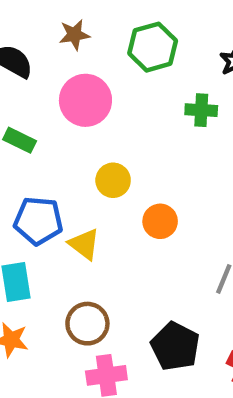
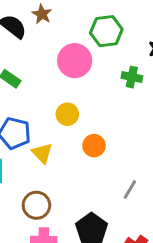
brown star: (74, 35) -> (42, 14), moved, turned 30
pink circle: (85, 100) -> (75, 61), moved

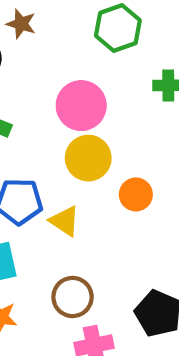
pink circle: (75, 61) -> (81, 106), moved
yellow circle: (67, 114) -> (88, 158), size x1.4

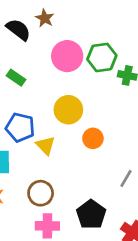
green hexagon: (118, 28) -> (102, 57), moved
pink circle: (81, 106) -> (67, 56), moved

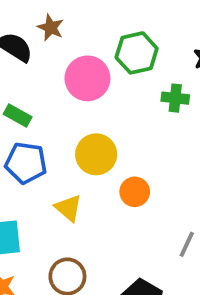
green hexagon: (102, 57) -> (137, 53), moved
blue pentagon: (20, 127) -> (26, 163), moved

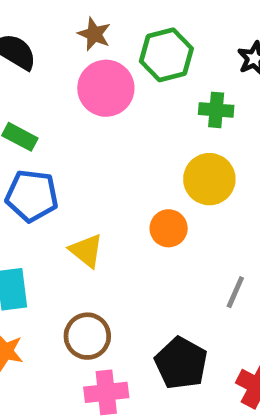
brown star: (51, 28) -> (94, 34), moved
yellow circle: (96, 154) -> (209, 179), moved

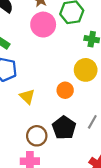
brown circle: (87, 336) -> (37, 136), moved
black pentagon: (181, 363) -> (64, 128), moved

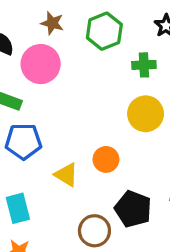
pink circle: (43, 25) -> (41, 64), moved
orange circle: (65, 90) -> (106, 159), moved

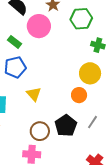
blue pentagon: (23, 141) -> (15, 67), turned -30
orange circle: (106, 159) -> (79, 95), moved

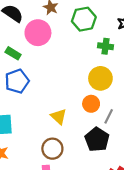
yellow triangle: (34, 94) -> (59, 117), moved
gray line: (93, 122) -> (109, 116), moved
black pentagon: (66, 126) -> (97, 139), moved

